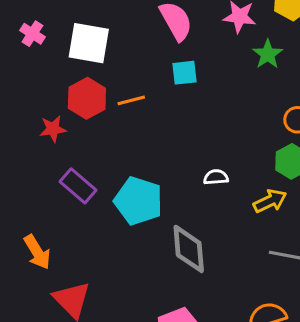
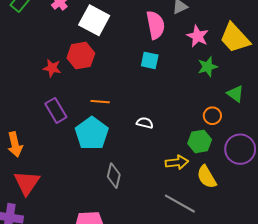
orange line: (131, 100) -> (100, 102), moved
white semicircle: (216, 177) -> (145, 123), moved
gray diamond: (189, 249) -> (114, 176), size x0.7

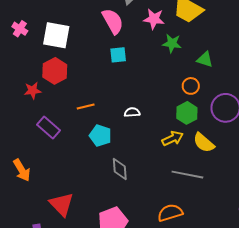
green star: (208, 67) -> (172, 43), turned -30
cyan pentagon: (92, 133) -> (100, 136), moved, size x0.7
red triangle: (27, 183) -> (62, 204), moved

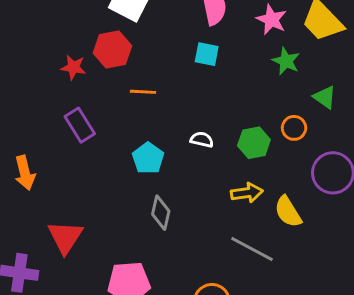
orange line: (86, 106) -> (143, 92), moved
green hexagon: (187, 113) -> (254, 143), moved

